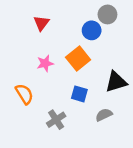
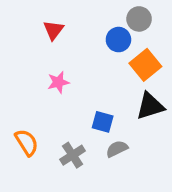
orange square: (78, 59) -> (145, 65), moved
orange semicircle: (24, 94) -> (27, 142), moved
gray semicircle: (104, 115) -> (117, 149), moved

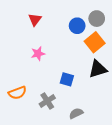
gray circle: (139, 19) -> (97, 19), moved
orange semicircle: (27, 142) -> (17, 93), turned 102
gray semicircle: (117, 149) -> (76, 113), moved

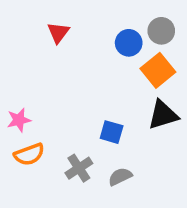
pink star: (38, 54) -> (19, 120), moved
gray semicircle: (76, 113) -> (120, 177), moved

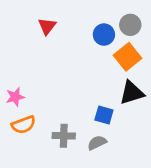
blue square: (112, 132) -> (104, 115), moved
gray cross: (79, 168) -> (64, 136), turned 35

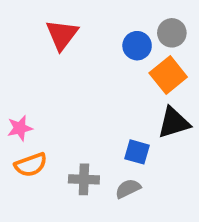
red triangle: (47, 26) -> (62, 35), size x1.4

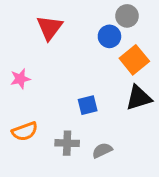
gray circle: (172, 33) -> (127, 16), moved
pink star: (20, 128) -> (20, 79), moved
blue square: (137, 152) -> (88, 105), moved, turned -30

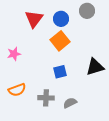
blue circle: (109, 36) -> (61, 19), moved
orange square: (134, 60) -> (60, 41), moved

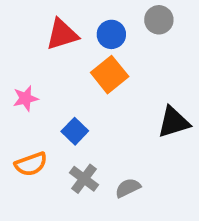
red triangle: (34, 19) -> (62, 34), turned 36
blue square: (60, 72) -> (75, 131), moved, turned -32
gray cross: (46, 98) -> (84, 179), turned 35

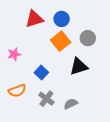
gray circle: (159, 20) -> (88, 38), moved
black triangle: (173, 122) -> (79, 66), moved

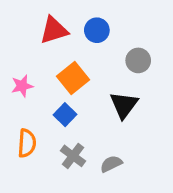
orange square: (61, 41) -> (73, 78), moved
black triangle: (79, 66) -> (124, 105), turned -36
orange semicircle: (17, 91) -> (27, 143), turned -66

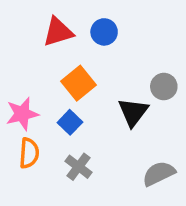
gray circle: (138, 60) -> (164, 87), moved
pink star: (22, 86) -> (22, 114), moved, size x1.4
gray semicircle: (111, 164) -> (159, 174), moved, size x1.4

